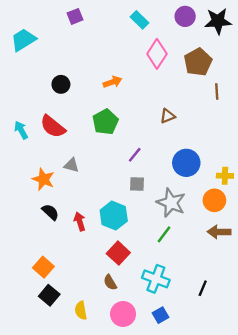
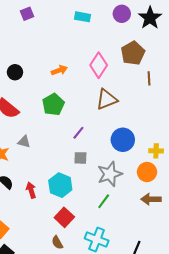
cyan rectangle: (139, 20) -> (82, 17), turned -35
black star: (218, 21) -> (150, 18), turned -30
pink diamond: (157, 54) -> (99, 65), moved
brown triangle: (168, 116) -> (107, 99), size x1.6
gray star: (171, 203) -> (110, 174), turned 30

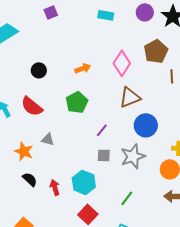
blue circle: (123, 140) -> (146, 125), moved
gray star: (110, 174) -> (133, 156), moved

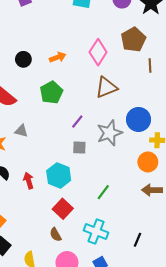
black circle: (39, 70) -> (23, 59), moved
blue circle: (146, 125) -> (139, 119), moved
gray star: (133, 156) -> (109, 133), moved

